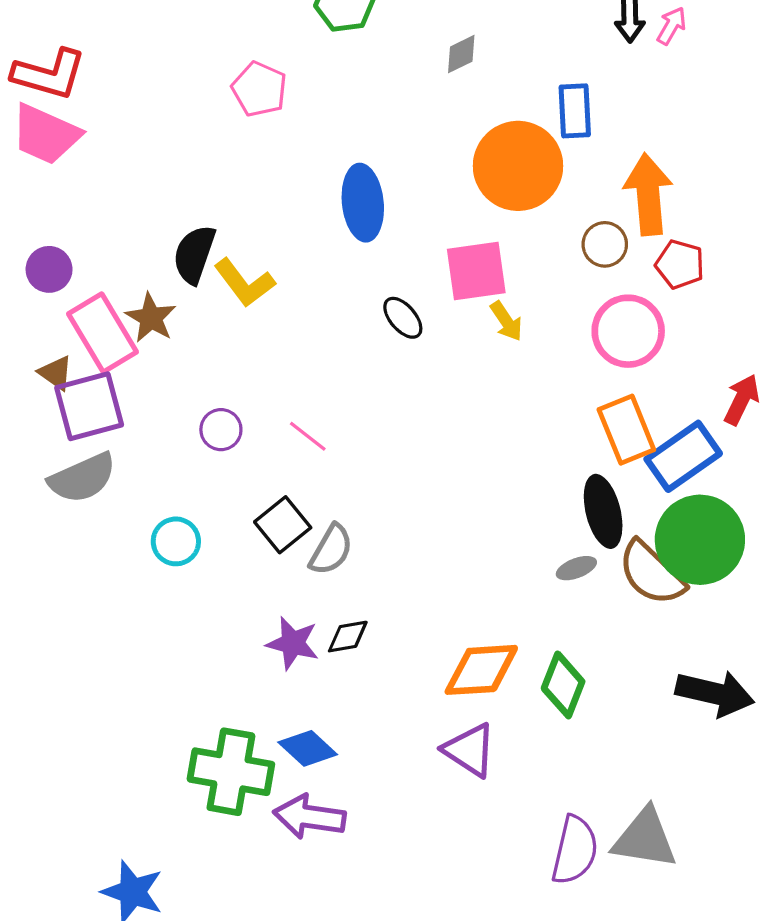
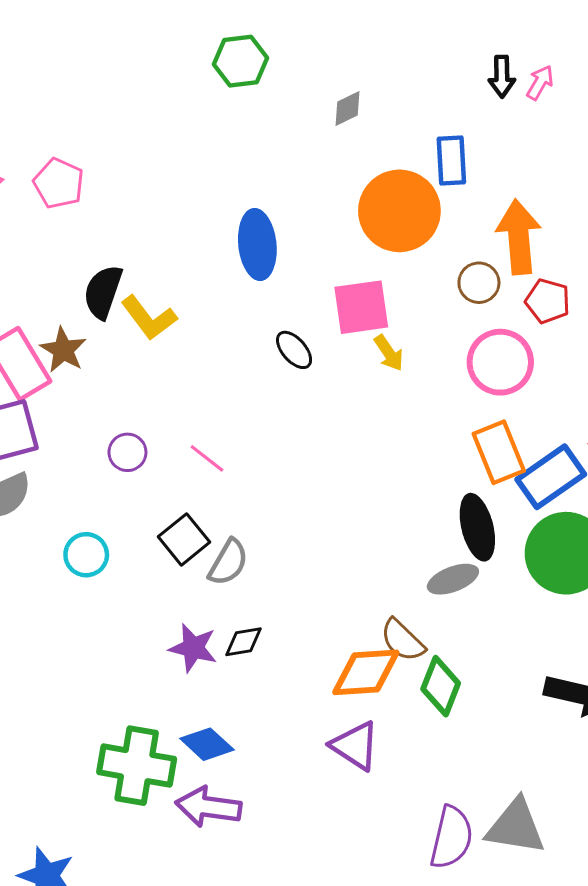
pink pentagon: (259, 89) -> (59, 183), moved
gray ellipse: (576, 568) -> (453, 579), size x1.4
brown semicircle: (652, 573) -> (403, 640), moved, size x0.7

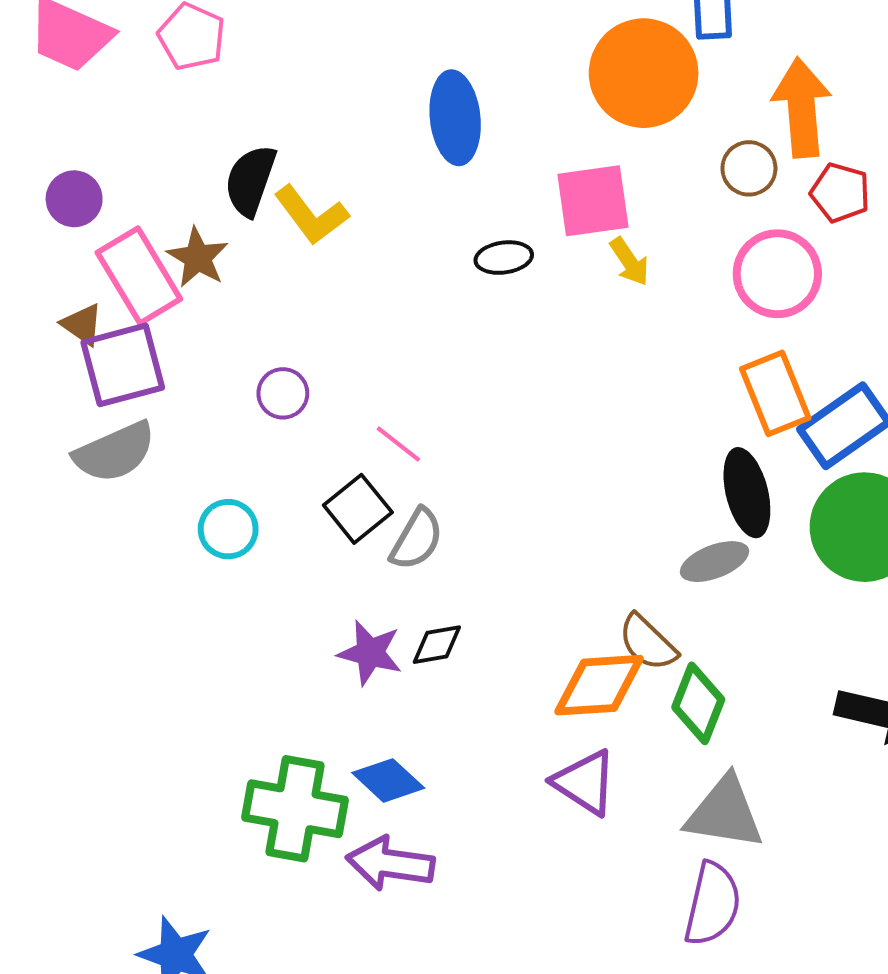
black ellipse: (294, 350) -> (504, 258), turned -57
pink line: (207, 458) -> (398, 444), moved
gray triangle: (516, 827) -> (725, 813), moved

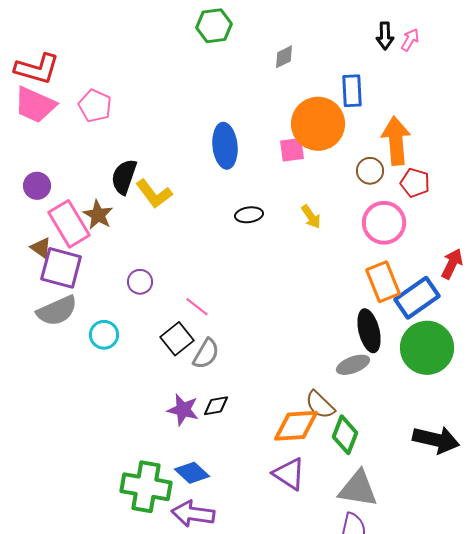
pink square: (593, 201) -> (292, 150), moved, size x0.7
purple square: (123, 365) -> (61, 268), turned 30
cyan circle: (228, 529) -> (104, 335), moved

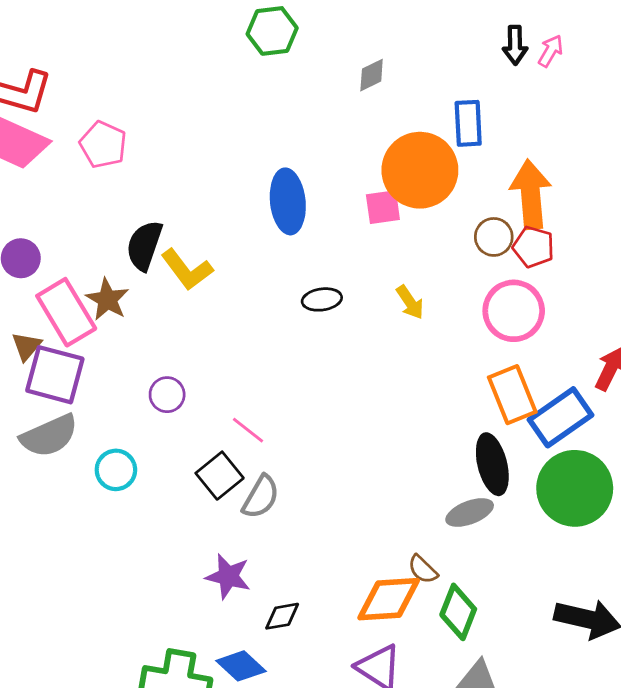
red pentagon: (415, 183) -> (534, 247), moved
brown triangle: (41, 248) -> (26, 346), turned 35
brown semicircle: (320, 405) -> (423, 569), size x0.7
black diamond: (216, 406) -> (282, 616), moved

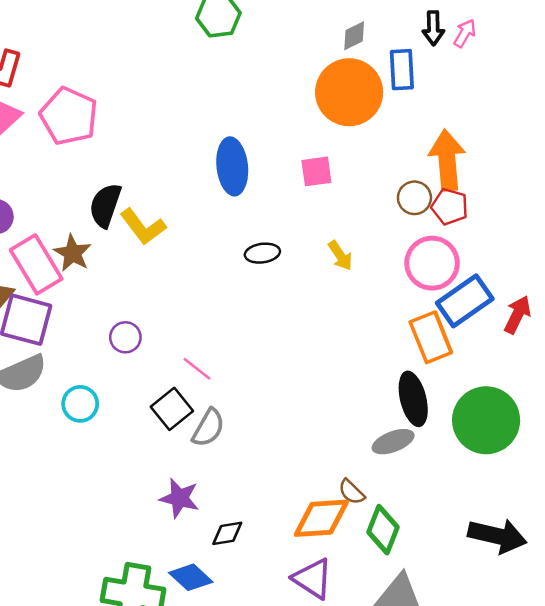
gray diamond: (372, 75) -> (354, 36), moved
blue rectangle: (468, 123) -> (402, 70), moved
pink pentagon: (103, 145) -> (69, 116), size x1.4
orange circle: (420, 170) -> (349, 92), moved
blue rectangle: (561, 417) -> (465, 301), moved

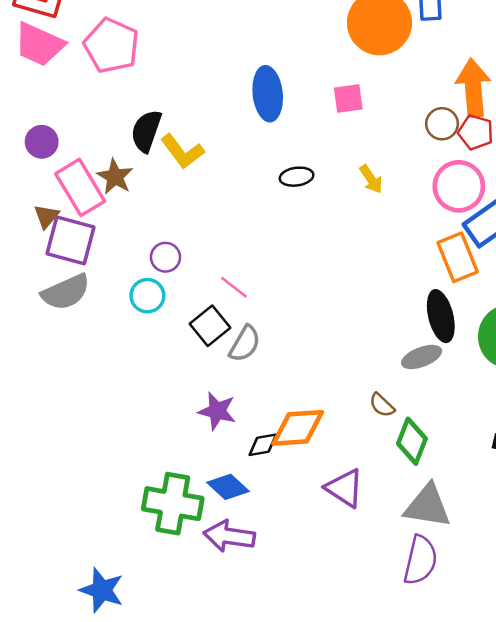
cyan circle: (80, 404) -> (147, 296), moved
orange diamond: (321, 518) -> (298, 428), moved

